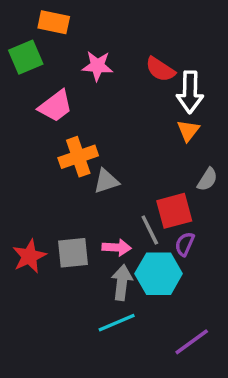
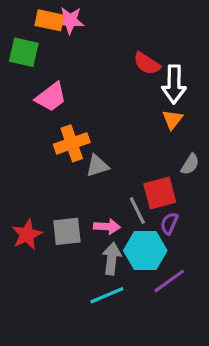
green square: (26, 57) -> (24, 52), turned 36
pink star: (97, 66) -> (70, 20), moved
purple line: (192, 342) -> (169, 281), moved

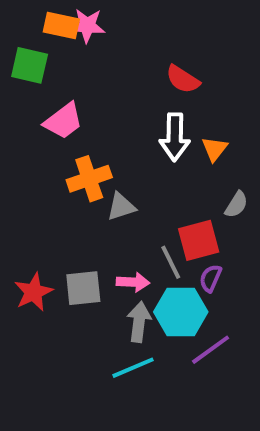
white arrow: (174, 84) -> (175, 137), moved

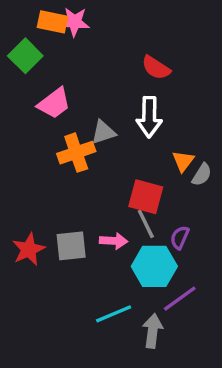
green square: (30, 65) -> (25, 56), turned 32
orange triangle: (215, 149) -> (183, 161), moved
gray triangle: (121, 207) -> (103, 132), moved
red square: (199, 240) -> (146, 197), moved, turned 30
gray arrow: (139, 322) -> (153, 331), moved

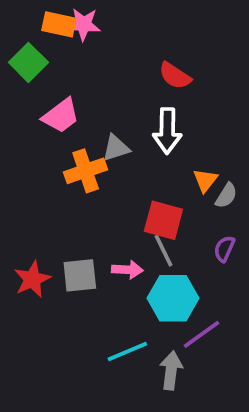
purple semicircle: (180, 237) -> (224, 249), moved

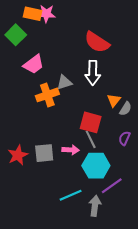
red semicircle: (175, 76) -> (97, 42), size x1.4

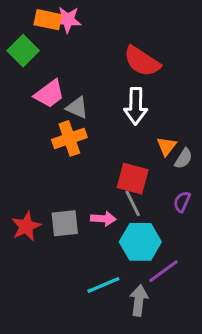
gray triangle: (64, 82) -> (77, 108), moved, turned 42

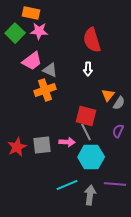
pink star: (68, 20) -> (39, 31), moved
red semicircle: (142, 61) -> (92, 40), turned 40
white arrow: (136, 106) -> (88, 69), size x0.6
purple line: (163, 271) -> (115, 184), moved, turned 40

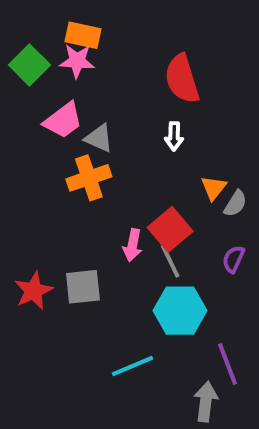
orange rectangle: (31, 13) -> (83, 35), moved
red square: (86, 116) -> (170, 229), turned 35
pink arrow: (67, 142) -> (132, 245), moved, turned 98
purple line: (115, 184) -> (228, 364), turned 65
gray arrow: (90, 195) -> (206, 402), moved

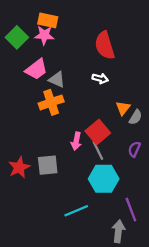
white arrow: (174, 136) -> (100, 78), turned -77

